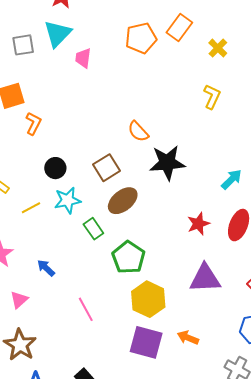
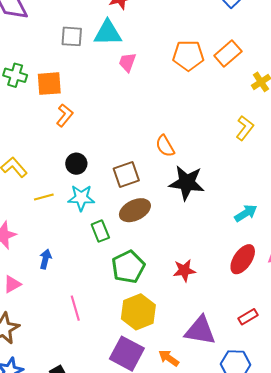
cyan triangle: (57, 34) -> (108, 33), turned 32
red star: (198, 224) -> (184, 270), moved
blue arrow: (46, 268) -> (45, 259), turned 48
purple triangle: (205, 278) -> (200, 331), moved

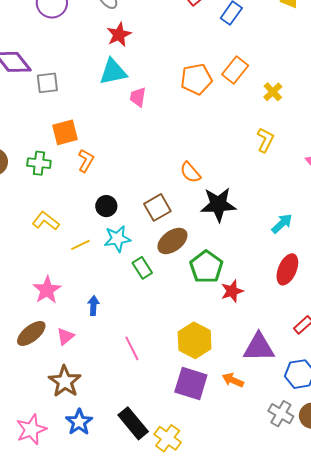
gray square: (72, 36) -> (47, 83), moved
green cross: (15, 75) -> (39, 163), moved
green pentagon: (128, 267) -> (206, 267), moved

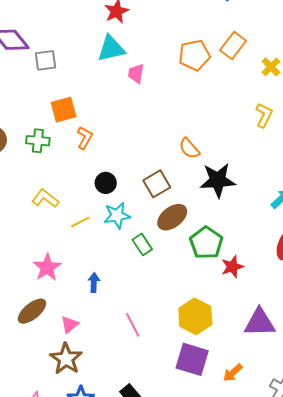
pink triangle: (65, 336) -> (70, 325), moved
orange arrow: (233, 380) -> (233, 373), moved, turned -65

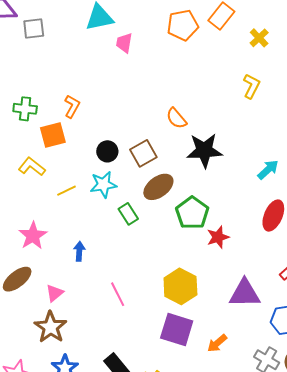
orange square: (64, 110) -> (53, 135), moved
black circle: (106, 183) -> (107, 151), moved

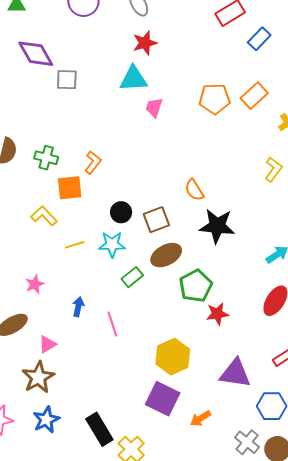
green rectangle: (128, 214) -> (132, 277), turned 75
pink star: (33, 236) -> (35, 284), size x0.7
pink line: (118, 294) -> (112, 324), moved

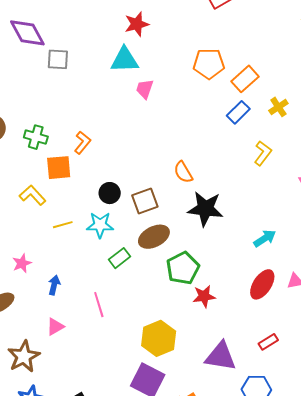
blue rectangle: (259, 39) -> (238, 112), moved
orange pentagon: (215, 99) -> (209, 64), moved
blue arrow: (78, 307) -> (54, 285), moved
pink triangle: (47, 344) -> (55, 327), moved

